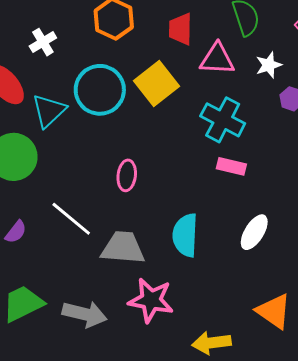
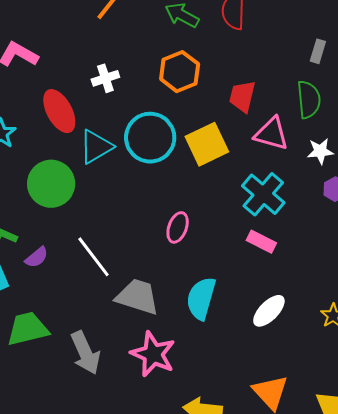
pink ellipse: (127, 175) -> (178, 227), moved
gray arrow: (85, 314) -> (85, 353), turned 39

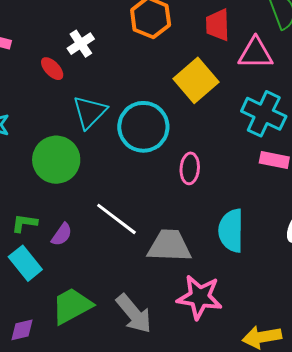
red ellipse: (59, 111) -> (52, 69), moved, size x0.6
cyan circle: (150, 138) -> (143, 127), moved

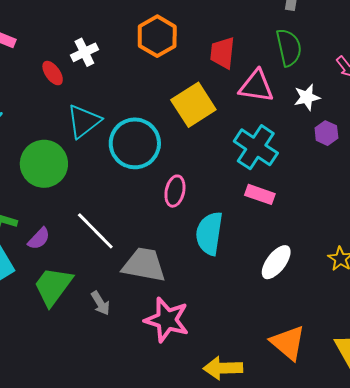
cyan semicircle: (231, 231) -> (209, 233), moved
green trapezoid: (72, 306) -> (53, 286), moved, turned -33
gray arrow: (134, 314) -> (100, 303), moved, size x0.6

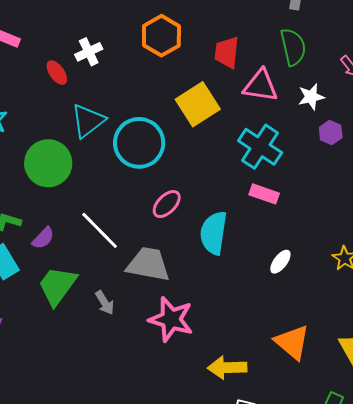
pink ellipse: (175, 191) -> (167, 204), moved, turned 32
white ellipse: (276, 262) -> (280, 262), size x0.7

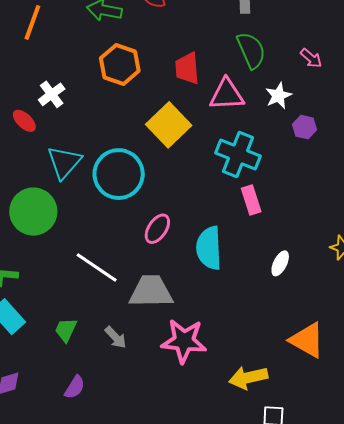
pink rectangle: (264, 194) -> (251, 200), turned 64
purple semicircle: (43, 238) -> (75, 387), moved
green trapezoid: (57, 286) -> (66, 330), size x0.6

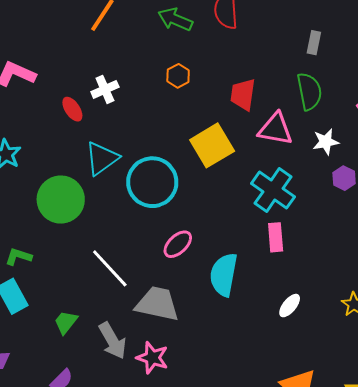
orange hexagon: (120, 65) -> (178, 76), size x0.6
gray arrow: (116, 337) -> (113, 341), size x1.5
pink star: (184, 341) -> (152, 358), moved, size x0.7

